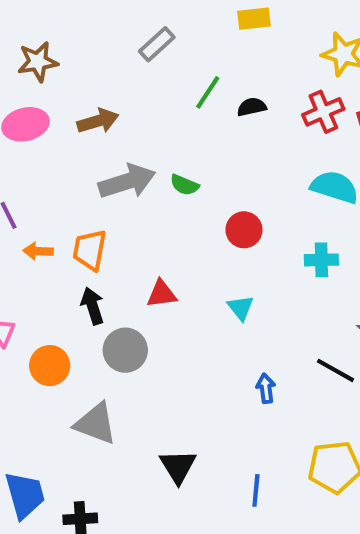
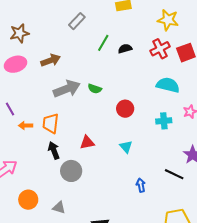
orange circle: (50, 366) -> (28, 200), moved
gray triangle: (96, 424) -> (59, 208), size x0.6

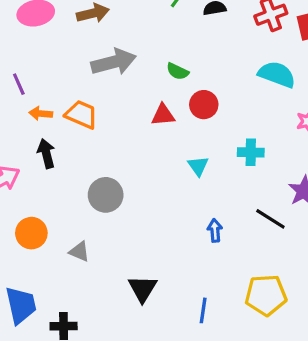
green semicircle: (95, 89) -> (178, 71), moved
cyan cross: (164, 121) -> (251, 152), moved
orange trapezoid: (51, 123) -> (81, 115), turned 100
red triangle: (87, 142) -> (163, 115), moved
black arrow: (54, 150) -> (46, 154), moved

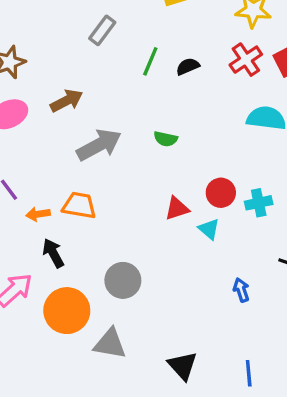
red circle: (204, 105) -> (221, 193), moved
red triangle: (163, 115) -> (177, 208), moved
orange circle: (31, 233) -> (67, 311), moved, size x1.4
gray triangle: (79, 252) -> (110, 344), size x1.5

